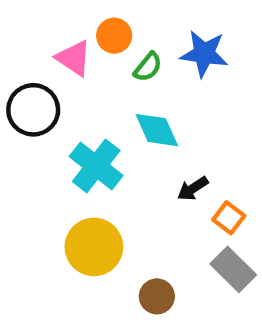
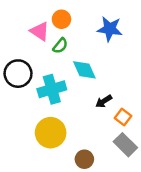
green semicircle: (148, 67) -> (60, 46), moved
black circle: (33, 110) -> (18, 74), moved
cyan cross: (96, 166) -> (52, 89), turned 36

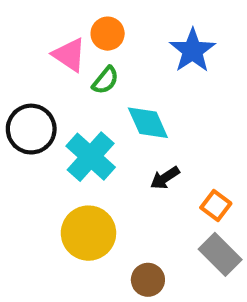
blue star: (110, 29) -> (192, 51), turned 30
cyan cross: (52, 89) -> (91, 157), turned -32
black arrow: (104, 101) -> (165, 178), moved

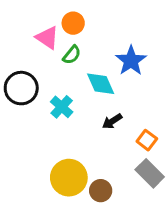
blue star: (192, 51) -> (131, 61), moved
cyan cross: (91, 157) -> (62, 107), size x0.7
yellow circle: (88, 233) -> (69, 178), moved

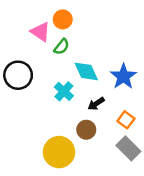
blue star: (131, 61) -> (123, 76), moved
cyan cross: (62, 107) -> (64, 91), moved
brown circle: (101, 191) -> (86, 130), moved

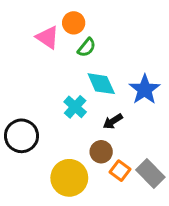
green semicircle: (61, 47) -> (87, 47), moved
black circle: (18, 75) -> (21, 136), moved
orange square: (126, 120) -> (120, 171), moved

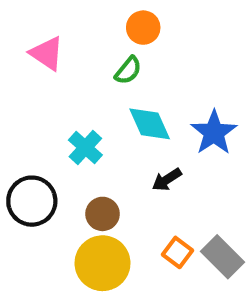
orange circle: (74, 23) -> (143, 28), moved
pink triangle: (48, 37) -> (47, 53), moved
cyan cross: (75, 107) -> (85, 148), moved
brown circle: (101, 152) -> (103, 214), moved

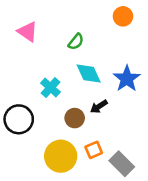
orange circle: (143, 28) -> (123, 16), moved
brown circle: (103, 214) -> (75, 118), moved
orange square: (177, 252) -> (94, 150), moved, turned 30
gray rectangle: (222, 257) -> (122, 164), moved

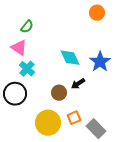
pink triangle: (28, 32) -> (19, 48), moved
green semicircle: (76, 42) -> (27, 27), moved
cyan cross: (50, 88) -> (27, 69), moved

